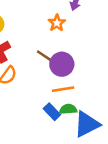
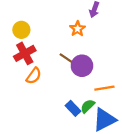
orange line: (63, 89) -> (104, 88), moved
green semicircle: (68, 109) -> (88, 106), turned -40

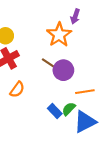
orange star: (77, 29) -> (59, 35), size x1.6
orange semicircle: (34, 76) -> (17, 89), moved

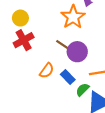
orange semicircle: (17, 89) -> (47, 71), moved
blue rectangle: (55, 111) -> (68, 77), moved

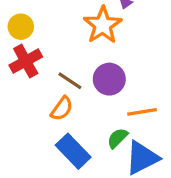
brown line: (64, 45) -> (70, 81), moved
blue rectangle: (68, 77) -> (73, 151), moved, size x1.5

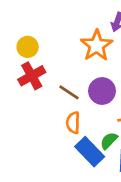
orange semicircle: (62, 109) -> (73, 123), moved, turned 145
blue rectangle: (73, 151) -> (90, 152), moved

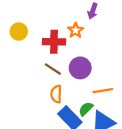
orange star: (96, 45) -> (76, 30), size x0.6
red cross: (32, 76) -> (54, 42), moved, turned 30

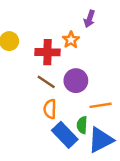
green semicircle: (86, 109) -> (82, 125), turned -42

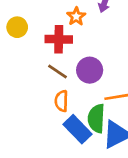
orange star: (71, 40) -> (76, 16), moved
green semicircle: (82, 125) -> (96, 118), size x1.5

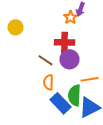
orange star: (76, 16) -> (70, 17), moved
red cross: (59, 39) -> (64, 42), moved

